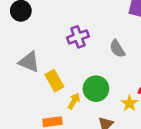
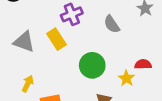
yellow rectangle: (54, 81) -> (56, 39), moved
yellow arrow: (74, 101) -> (28, 84), moved

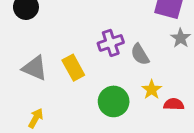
purple cross: (72, 14) -> (111, 43), moved
yellow star: (126, 78) -> (152, 90), moved

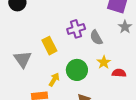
gray triangle: (35, 68) -> (23, 59), moved, turned 30
yellow arrow: (36, 118) -> (54, 79), moved

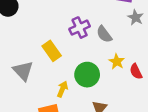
red semicircle: (119, 73) -> (136, 71), turned -112

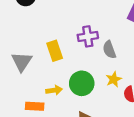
yellow arrow: (62, 89) -> (54, 90), turned 42

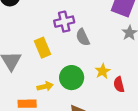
purple cross: (88, 36) -> (64, 22), moved
gray semicircle: (109, 50) -> (83, 37), moved

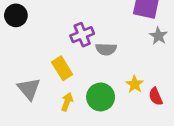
gray semicircle: (83, 37) -> (106, 49), turned -54
yellow arrow: (45, 86) -> (67, 102), moved, turned -49

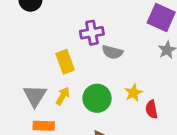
gray triangle: (29, 89) -> (35, 96), moved

